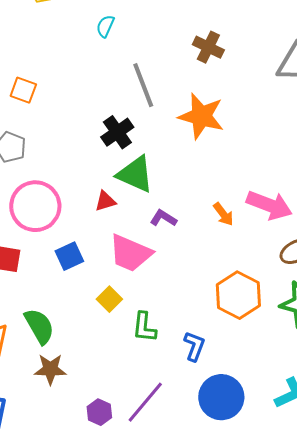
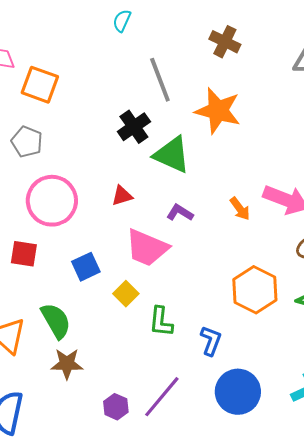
orange square: (23, 90) -> (40, 85), size x1.4
green triangle: (135, 174) -> (172, 155), moved
blue square: (69, 256) -> (86, 267), moved

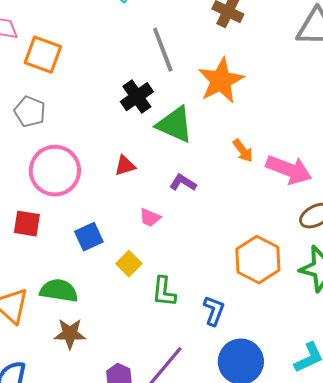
orange star: (218, 111) -> (221, 81), turned 30
orange arrow: (240, 209) -> (243, 151), moved
pink trapezoid: (147, 248) -> (150, 218), size x0.5
green semicircle: (56, 321) -> (59, 291), turned -51

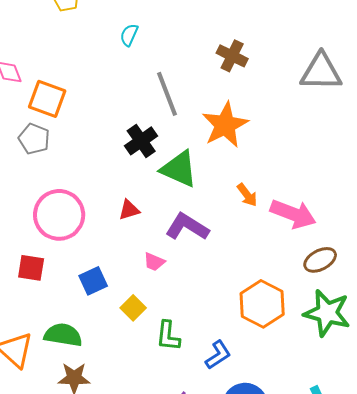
gray pentagon: (30, 112) -> (34, 139), moved
purple L-shape: (183, 183) -> (187, 227), size x1.6
blue L-shape: (214, 311) -> (218, 355), turned 36

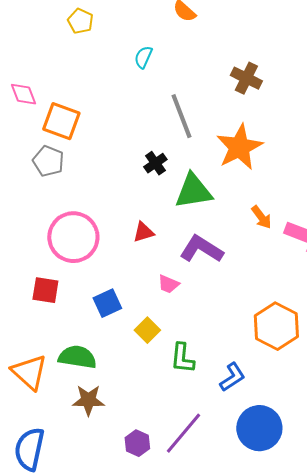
black cross: (141, 141) -> (155, 163), size x0.7
green triangle: (179, 169) -> (193, 191), turned -33

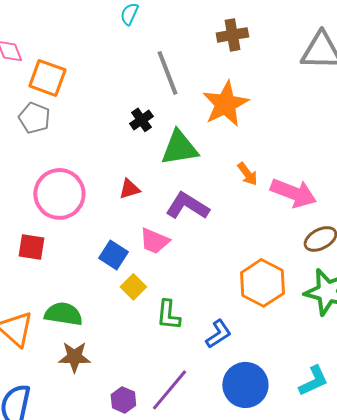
brown cross: (246, 78) -> (232, 35), turned -36
pink trapezoid: (168, 284) -> (154, 241), size x1.4
blue square: (107, 303) -> (113, 255), moved, turned -32

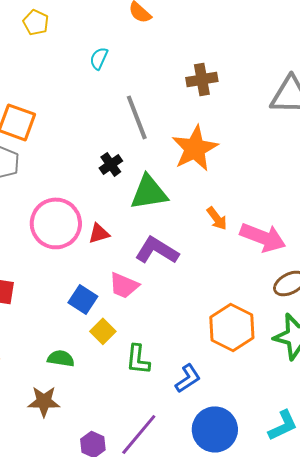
pink circle: (59, 194) -> (56, 223), moved
green semicircle: (63, 314) -> (61, 358), moved, size x0.7

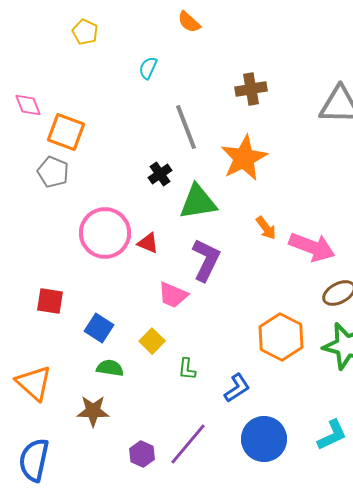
red triangle: (99, 233) -> (148, 243), turned 40
purple L-shape: (157, 250) -> (206, 260), turned 84
blue square: (83, 299) -> (99, 328), moved
green L-shape: (138, 359) -> (187, 369), size x0.7

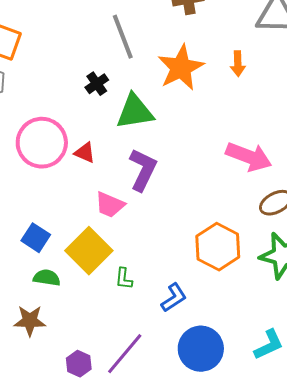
orange arrow: (266, 228) -> (238, 64), moved, turned 35
yellow square: (152, 341) -> (89, 251), size x1.8

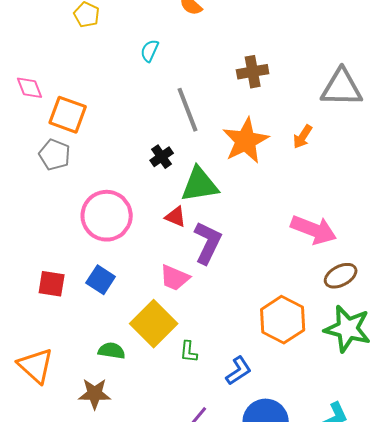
orange arrow: (238, 64) -> (303, 137), turned 35
red triangle: (85, 153) -> (176, 217), moved
blue square: (36, 238) -> (101, 280), moved

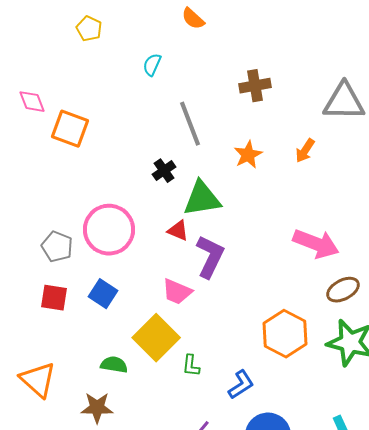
orange star: (246, 141) -> (248, 155), size x0.6
gray pentagon: (55, 155) -> (57, 247), moved

